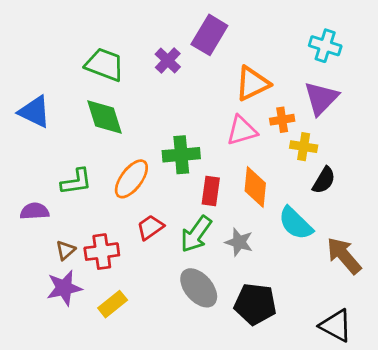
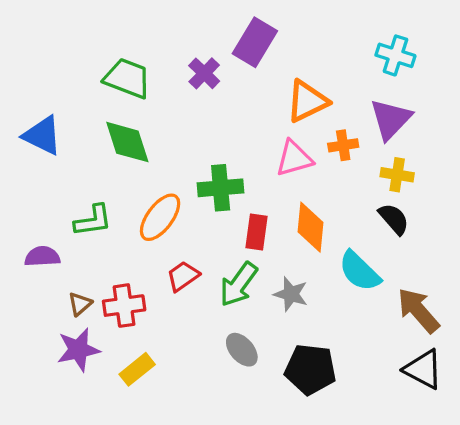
yellow cross: (304, 147) -> (397, 175), moved
black semicircle: (324, 180) -> (394, 219), turned -72
gray ellipse: (199, 288) -> (242, 350), size x0.7
black triangle: (336, 326) -> (423, 369), moved

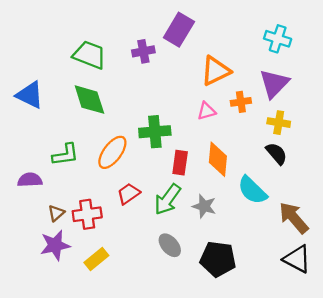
purple cross: (204, 73) -> (143, 51), turned 35
pink triangle: (294, 158) -> (206, 111), size x0.7

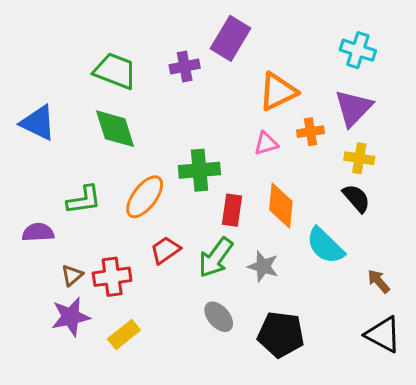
brown arrow: (294, 218) -> (379, 281), size x0.6

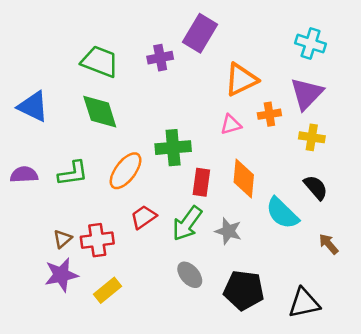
black semicircle: (356, 198) -> (316, 187), moved
purple semicircle: (38, 232) -> (24, 175), moved
black triangle: (383, 335) -> (304, 303), moved, turned -40

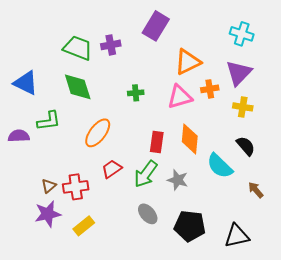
purple cross: (160, 58) -> (111, 45), moved
pink triangle: (231, 124) -> (180, 97), size x1.5
green cross: (173, 148) -> (136, 93), moved, size x0.6
green L-shape: (73, 173) -> (49, 121), moved

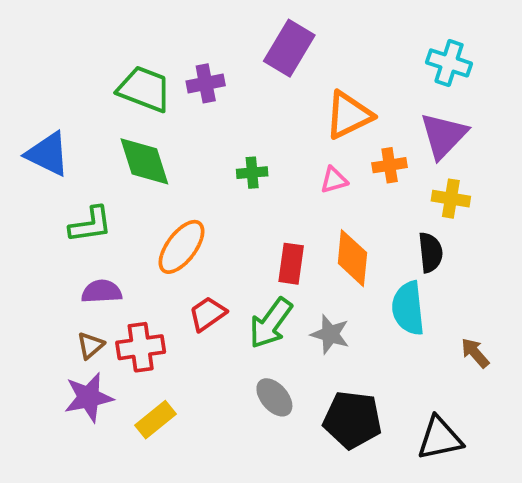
pink triangle: (180, 97) -> (334, 180), size x0.6
purple semicircle: (19, 136) -> (102, 291), moved
black semicircle: (246, 146) -> (430, 252), moved, turned 35
cyan semicircle: (220, 166) -> (408, 308), turned 40

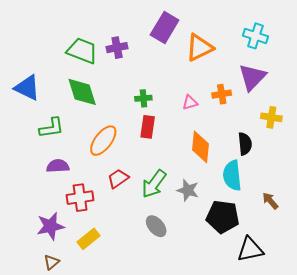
orange triangle: (349, 115) -> (199, 48), moved
yellow cross: (451, 199) -> (271, 117), moved
red rectangle: (291, 264) -> (148, 127), moved
brown triangle: (90, 345) -> (51, 262), moved
black pentagon: (352, 420) -> (223, 217), moved

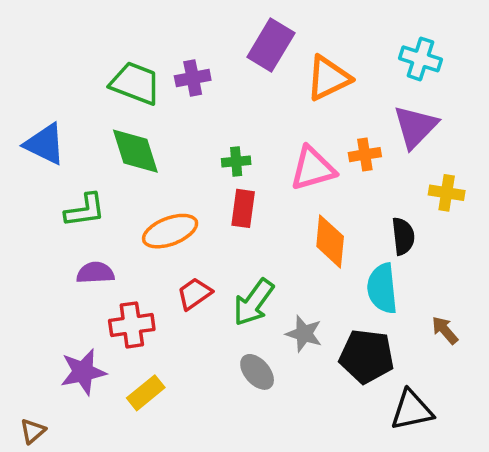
pink triangle: (190, 103) -> (313, 168), size x1.8
orange ellipse: (103, 141) -> (170, 231), turned 32
gray star: (188, 190) -> (304, 334), moved
brown triangle: (51, 262) -> (33, 431), moved

